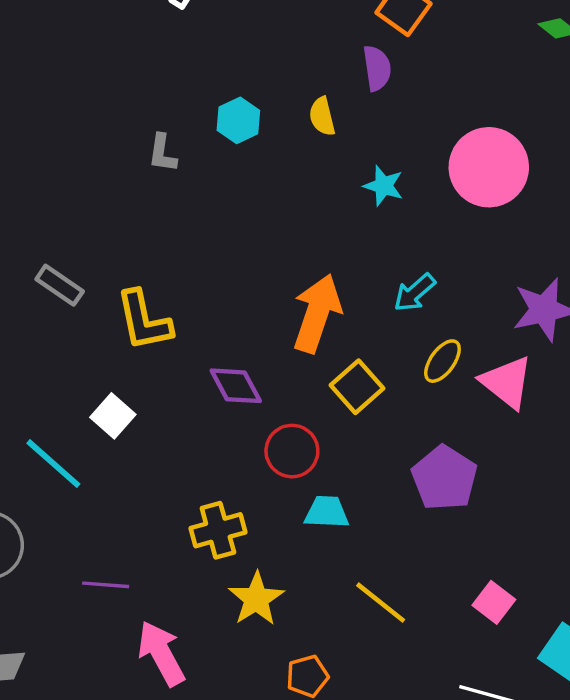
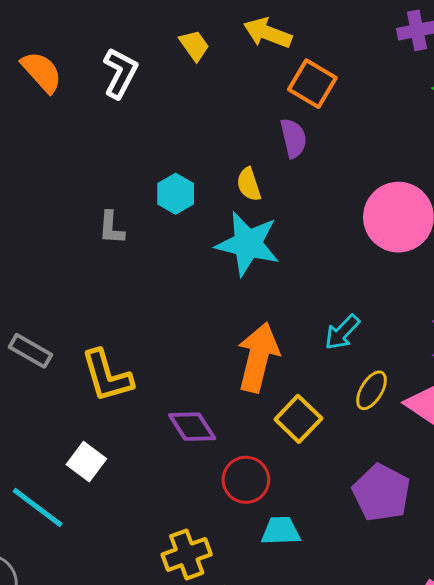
cyan star: (384, 186) -> (248, 244), moved, size x1.8

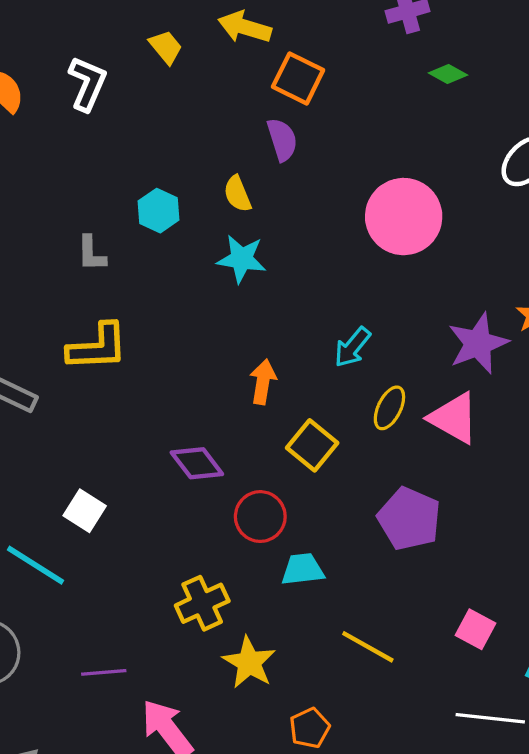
cyan star: (248, 244) -> (242, 259), size x0.7
orange arrow: (258, 357) -> (263, 382), size x0.6
yellow L-shape: (107, 376) -> (97, 347), moved, turned -72

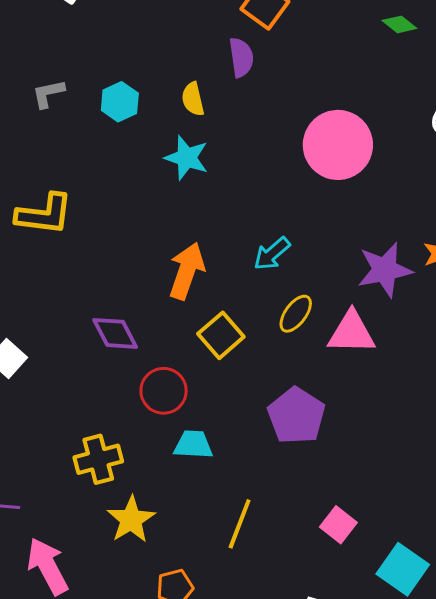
gray L-shape: (91, 253) -> (48, 94), moved, turned 69
orange arrow: (263, 382) -> (187, 271), size x1.4
pink triangle: (454, 418) -> (352, 333), turned -38
yellow line: (368, 647) -> (240, 524), turned 72

